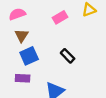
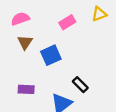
blue square: (29, 56) -> (51, 55), moved
black rectangle: (68, 56) -> (80, 85), moved

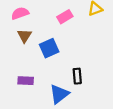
black rectangle: (80, 85) -> (77, 76), turned 40

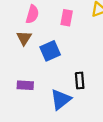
pink semicircle: (20, 13) -> (32, 14), moved, turned 126
pink rectangle: (65, 17) -> (67, 18), turned -48

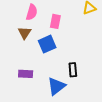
pink rectangle: (67, 18) -> (55, 21), moved

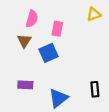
black rectangle: (73, 70) -> (95, 89), moved

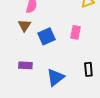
pink rectangle: (57, 29) -> (75, 32), moved

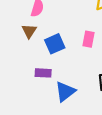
purple rectangle: (25, 65) -> (43, 73), moved

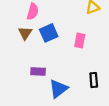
blue square: (55, 44) -> (49, 33), moved

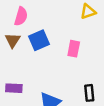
purple rectangle: (38, 72) -> (14, 88), moved

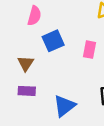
brown triangle: (13, 40) -> (26, 63), moved

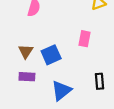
blue square: (53, 41) -> (51, 55), moved

